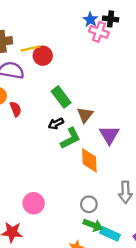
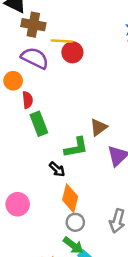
green rectangle: (61, 97) -> (39, 124), moved
black arrow: (56, 124) -> (57, 169), moved, turned -128
orange diamond: (89, 160) -> (70, 198), moved

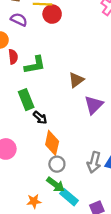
purple semicircle: (35, 58) -> (19, 20), size x0.7
green rectangle: (39, 124) -> (26, 100), moved
green L-shape: (76, 147) -> (35, 65), moved

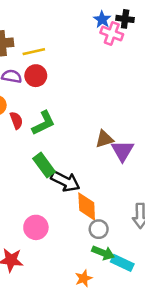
red circle: (52, 14) -> (36, 76), moved
brown triangle: (76, 80) -> (104, 139), moved, turned 35
black arrow: (40, 118) -> (65, 181), size x1.6

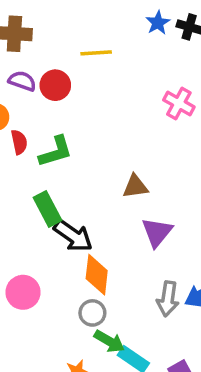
pink cross: (112, 33) -> (179, 103), moved
yellow line: (34, 52) -> (96, 53), moved
purple triangle: (122, 151) -> (157, 232), moved
gray circle: (99, 229) -> (92, 313), moved

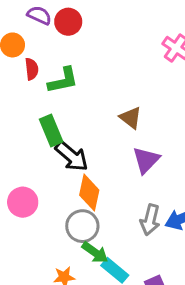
brown triangle: (135, 186) -> (131, 118), turned 40
gray circle: (92, 313) -> (82, 226), size x1.4

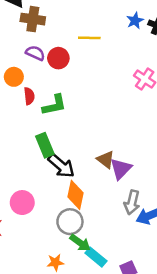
brown triangle: (131, 118) -> (106, 159), moved
gray arrow: (150, 220) -> (132, 202), moved

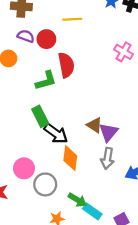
red semicircle: (29, 96) -> (66, 65), moved, size x1.6
gray arrow: (132, 202) -> (107, 158), moved
gray circle: (70, 222) -> (45, 184), moved

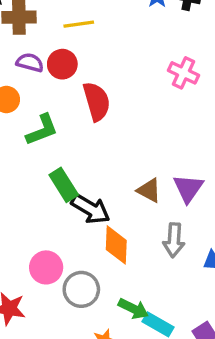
yellow line: (72, 19) -> (79, 24), moved
green L-shape: (46, 81) -> (42, 130), moved
purple triangle: (108, 132) -> (188, 188), moved

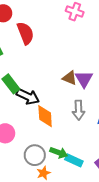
brown triangle: (149, 190) -> (70, 78), moved
gray circle: (81, 289) -> (35, 155), moved

